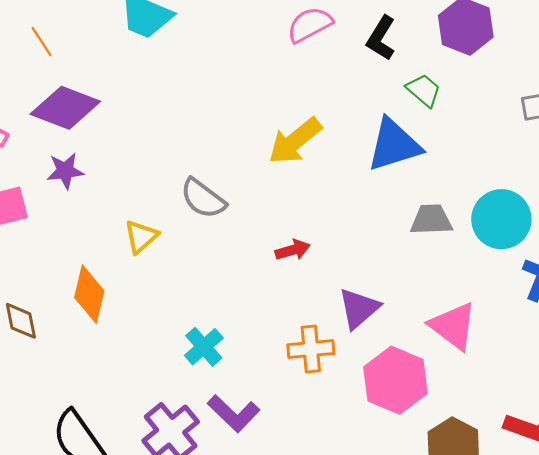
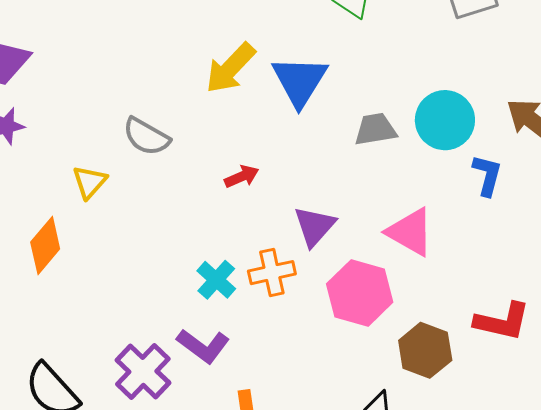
blue triangle: (394, 145) -> (300, 81), moved, turned -34
orange diamond: (89, 294) -> (45, 245), turned 34
cyan cross: (204, 347) -> (216, 280), moved

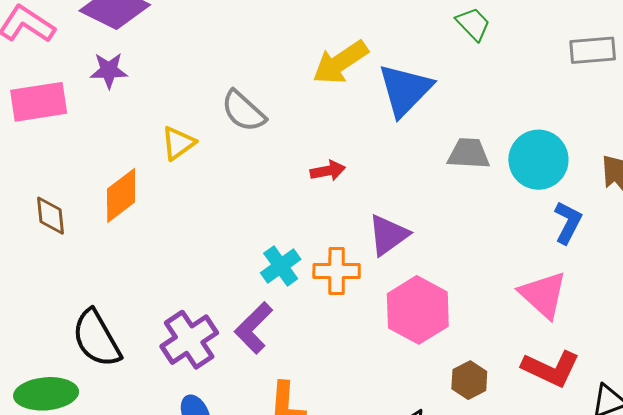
pink triangle: (410, 232) -> (543, 295), moved
purple L-shape: (203, 346) -> (254, 328), turned 86
brown hexagon: (425, 350) -> (469, 380), size x0.7

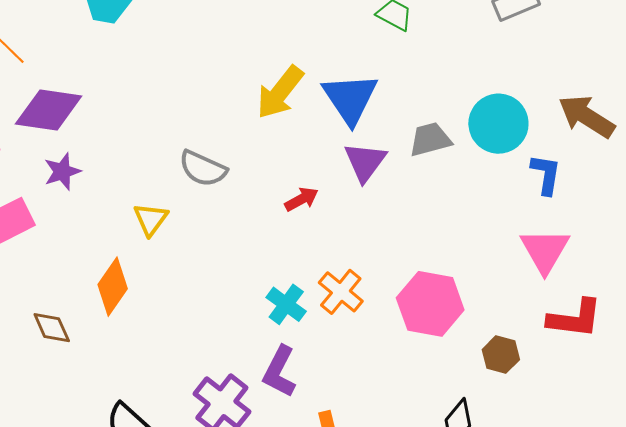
purple triangle: (388, 235) -> (365, 162), moved
orange cross: (337, 271) -> (341, 292), turned -33
pink triangle: (543, 295) -> (545, 251), turned 36

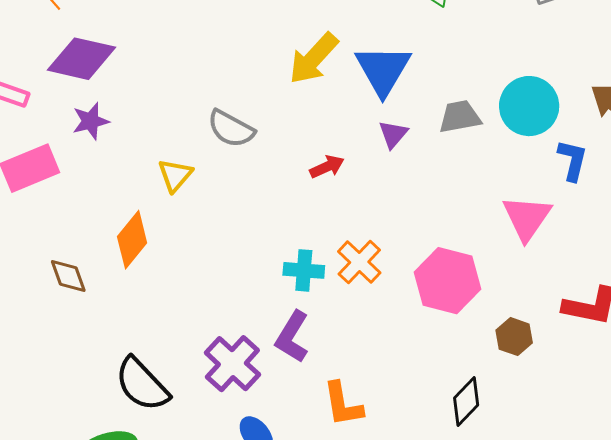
purple triangle: (365, 162) -> (393, 134), size x0.7
pink triangle: (545, 251) -> (527, 218), moved
cyan cross: (286, 304) -> (304, 270), turned -36

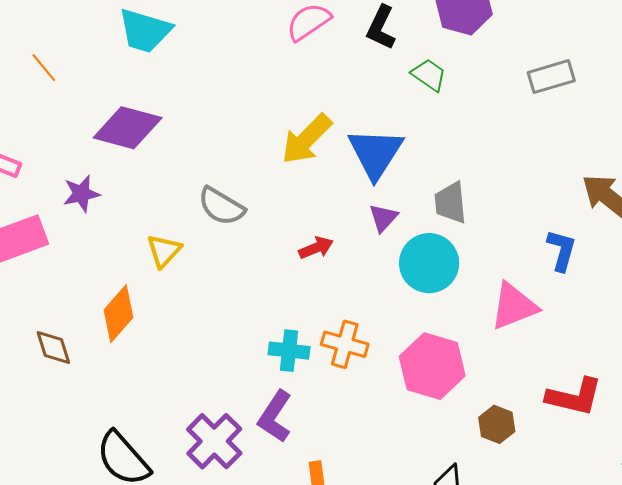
purple diamond: (82, 59) -> (128, 128), moved
cyan circle: (529, 106) -> (429, 263), moved
gray trapezoid: (460, 117) -> (451, 203), turned -87
pink triangle: (527, 218) -> (514, 306), turned 32
orange cross: (359, 262) -> (345, 344), turned -30

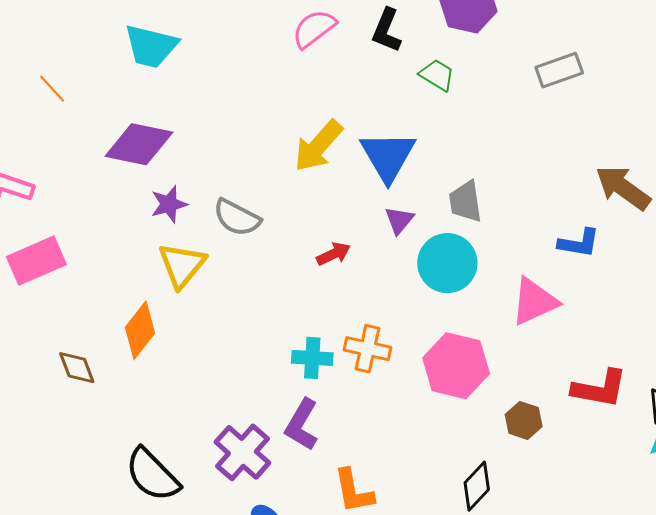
purple star: (81, 194) -> (169, 204), moved
blue L-shape: (562, 250) -> (579, 243), turned 87
yellow triangle: (164, 251) -> (182, 265), size x1.4

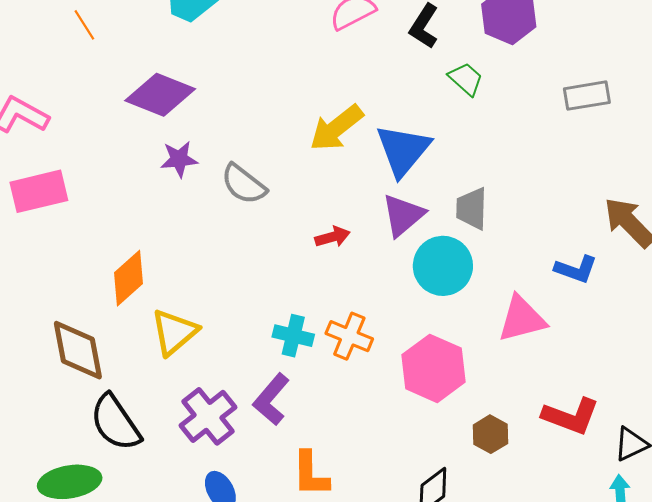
purple triangle: (399, 220) -> (403, 215), size x1.5
yellow triangle: (182, 265) -> (174, 332), moved
brown diamond: (77, 368) -> (78, 350), moved, size x1.6

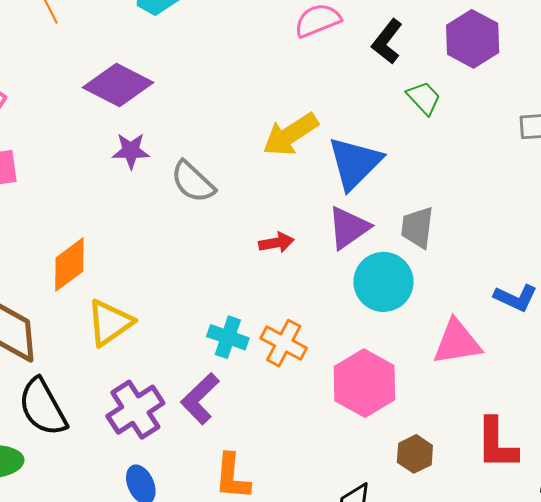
red L-shape: (571, 416) -> (497, 444), turned 64

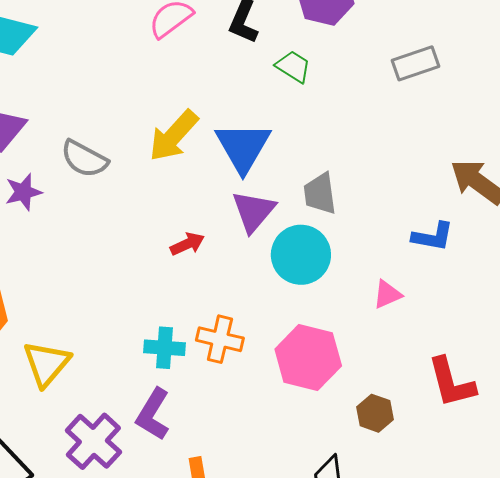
gray semicircle: (193, 182) -> (84, 159), moved
pink triangle: (457, 342) -> (387, 294), size x0.6

